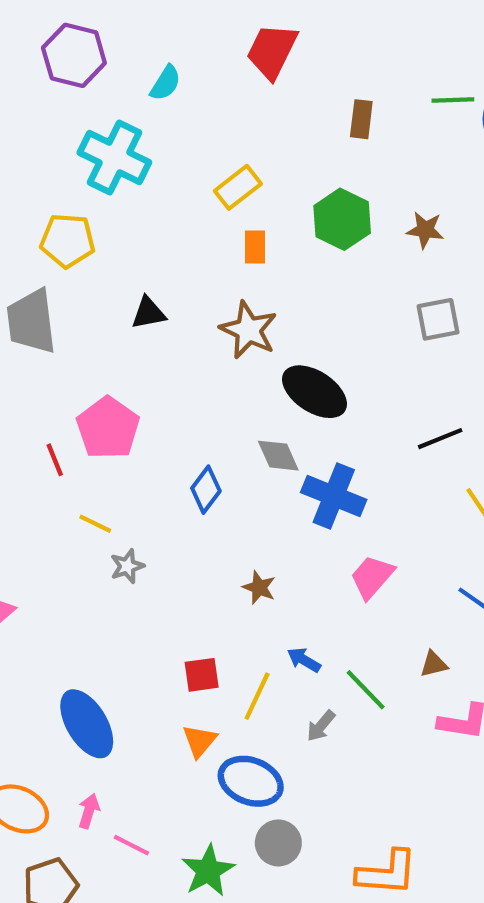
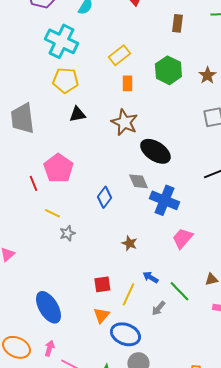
brown star: (425, 230) -> (207, 75), turned 30
yellow pentagon: (68, 241) -> (65, 80), moved

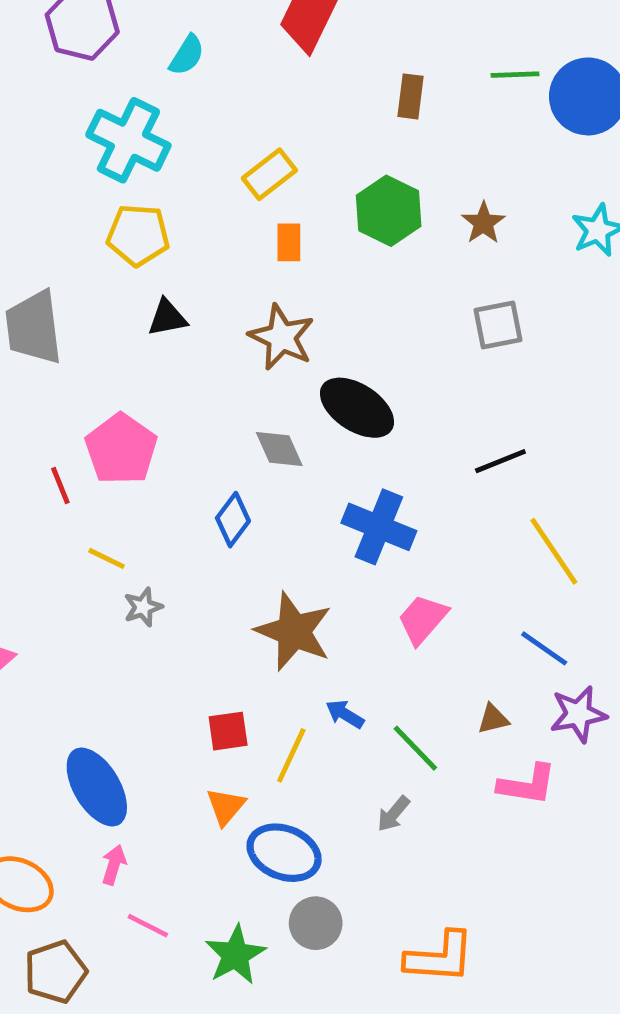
gray diamond: (138, 181) -> (279, 449), moved
brown star: (129, 243) -> (294, 631), size x2.0
gray arrow: (158, 308) -> (393, 814), moved
pink arrow: (49, 348) -> (114, 865), moved

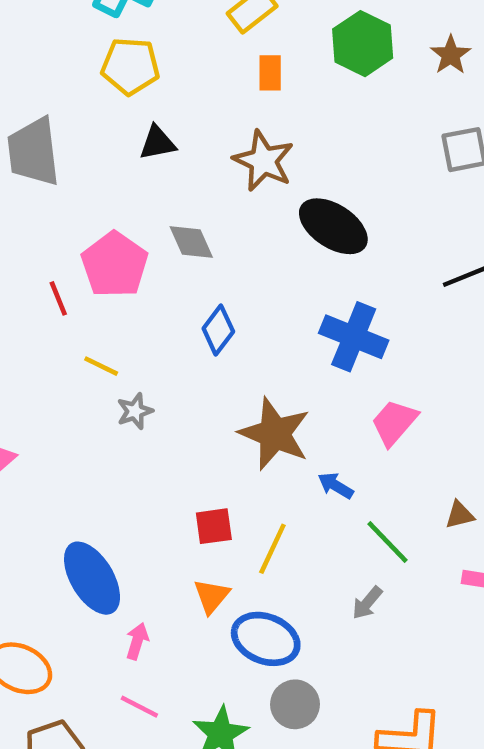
gray diamond: (279, 449) -> (191, 242), moved
blue arrow: (345, 714) -> (336, 486), moved
pink arrow: (114, 865) -> (137, 641), moved

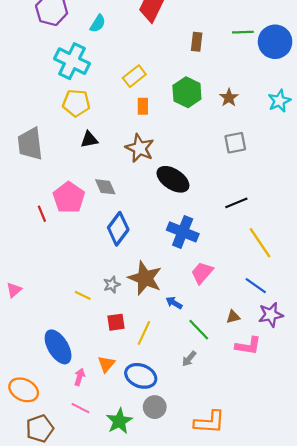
blue diamond: (218, 330) -> (118, 229), size x1.4
yellow line: (101, 366) -> (83, 295), moved
gray star: (135, 411) -> (112, 285), moved
orange triangle: (212, 596) -> (106, 364), moved

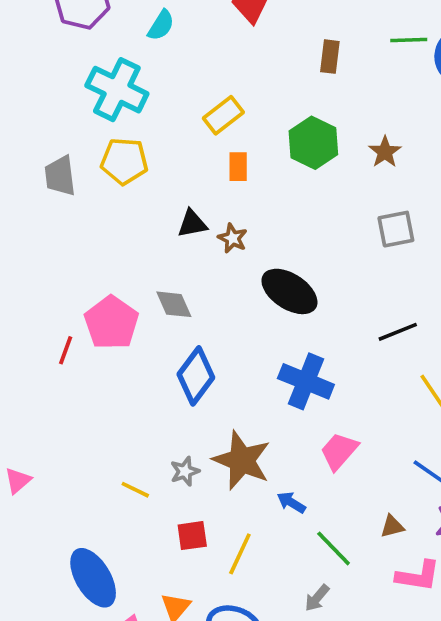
black triangle: (89, 140) -> (192, 224), moved
gray trapezoid: (30, 144) -> (60, 176), moved, size x0.7
brown star: (140, 148) -> (233, 238), size x0.6
red line: (42, 214) -> (66, 350), turned 42

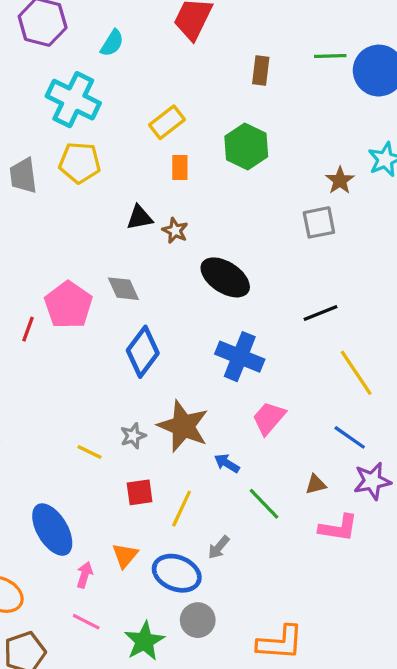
brown star: (385, 152) -> (340, 180), moved
gray arrow: (317, 598) -> (219, 547), moved

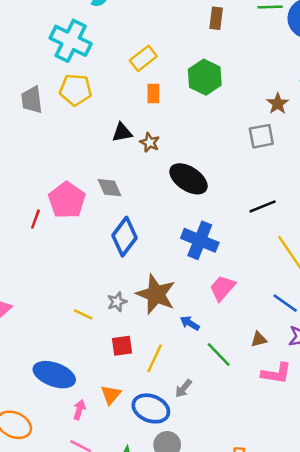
blue ellipse: (52, 530) -> (54, 375), turned -39

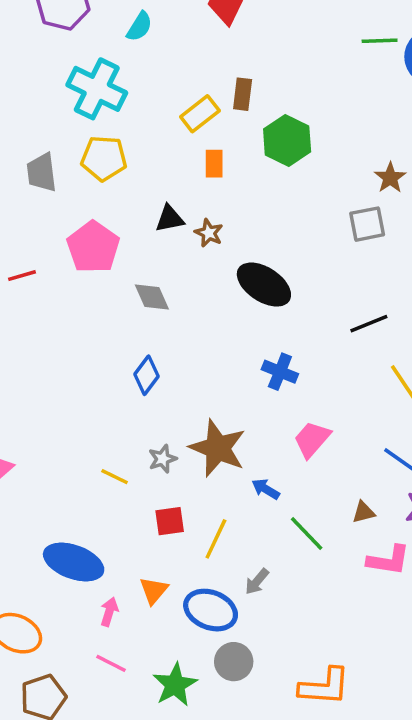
brown rectangle: (216, 18) -> (243, 94), moved
pink pentagon: (67, 200) -> (93, 247), moved
red line: (35, 219) -> (22, 276), moved, turned 54
blue diamond: (125, 237) -> (147, 375), moved, size x0.7
blue cross: (200, 240) -> (280, 372), size x0.7

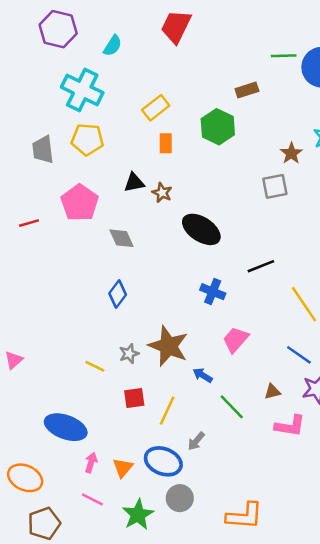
brown rectangle: (243, 94) -> (247, 90), moved, turned 65
black line: (369, 324) -> (261, 266), moved
orange triangle: (154, 590) -> (123, 468), moved

